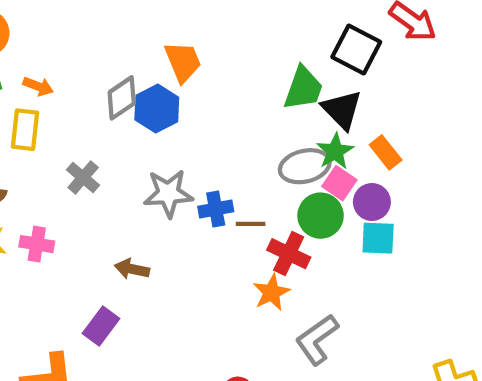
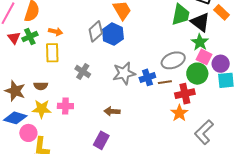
orange rectangle: (386, 152) -> (222, 12), moved
gray ellipse: (305, 166) -> (173, 60), moved
red cross: (289, 254) -> (185, 94), turned -30

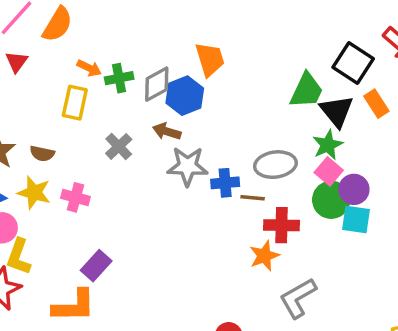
green cross: (30, 37) -> (119, 78), moved
green circle: (197, 74) -> (331, 200), moved
brown arrow: (112, 111) -> (167, 131), moved
purple rectangle: (101, 140) -> (96, 266), moved

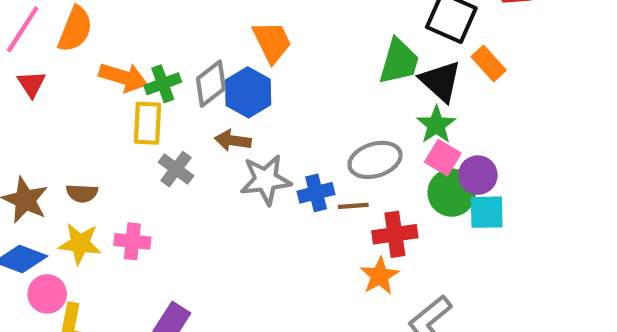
orange arrow: (89, 68) -> (123, 77), size x1.5
yellow rectangle: (75, 103) -> (147, 123), moved

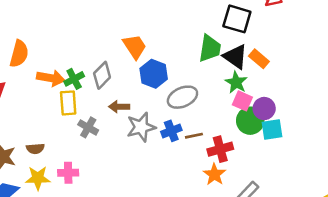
orange rectangle: (489, 63) -> (259, 59), moved
blue hexagon: (248, 92) -> (154, 74), moved
gray ellipse: (375, 160) -> (182, 97), moved

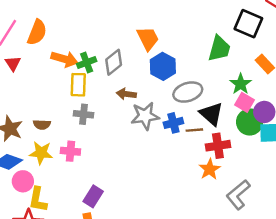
black triangle: (235, 57) -> (211, 114), moved
gray cross: (88, 127) -> (84, 114), moved, turned -30

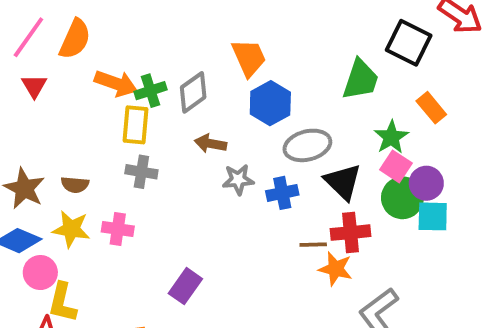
gray star: (145, 116) -> (238, 180), size x0.7
brown line: (194, 130) -> (313, 245), moved
orange star: (210, 169) -> (336, 269), turned -30
purple rectangle: (93, 196) -> (185, 286), moved

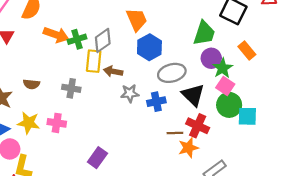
yellow rectangle: (136, 125) -> (94, 61), moved
purple circle: (426, 183) -> (211, 58), moved
brown semicircle: (75, 185) -> (31, 84), moved
red cross: (351, 233) -> (198, 126), turned 30
orange star: (336, 269) -> (188, 148), turned -30

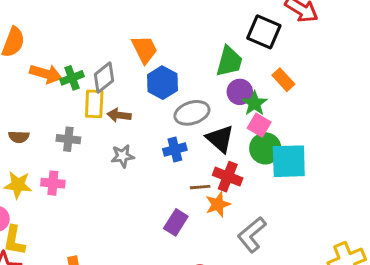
gray star: (130, 93) -> (123, 156), moved
cyan square: (247, 116) -> (289, 161), size x1.5
purple rectangle: (97, 158) -> (176, 222), moved

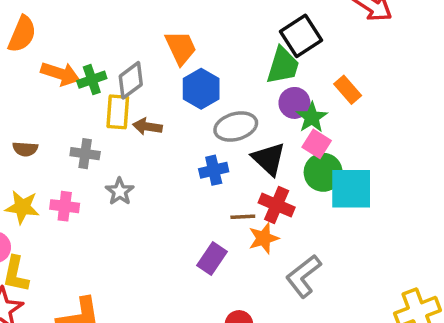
black square: (264, 32) -> (301, 36), moved, turned 32
gray star: (123, 156) -> (120, 191), moved, turned -30

